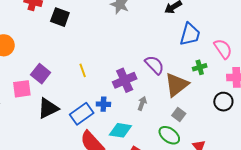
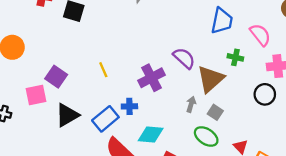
green cross: (200, 67) -> (235, 57), turned 32
gray arrow: (142, 103) -> (191, 104), moved

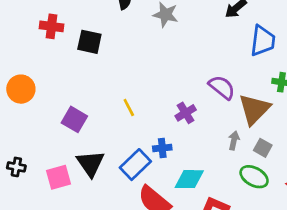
purple cross: (152, 78) -> (186, 113), size x0.7
pink square: (36, 95) -> (58, 177), moved
black triangle: (67, 115) -> (90, 163), turned -30

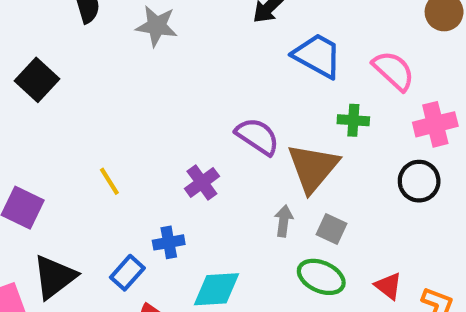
blue trapezoid: (263, 41) -> (317, 56), turned -64
black square: (89, 42) -> (37, 80), turned 35
black triangle: (90, 163) -> (54, 277), turned 32
blue rectangle: (135, 165) -> (127, 273), size x0.7

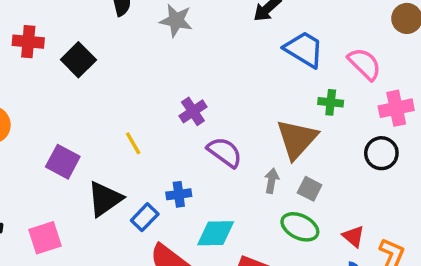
purple semicircle: (257, 136) -> (225, 152), moved
purple cross: (202, 182) -> (193, 111), moved
black triangle: (54, 277) -> (105, 199), moved

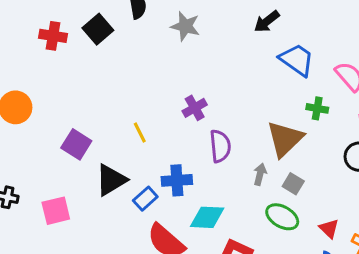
black square: (78, 60) -> (98, 29), moved
purple semicircle: (225, 152) -> (220, 146), turned 44
blue cross: (179, 194) -> (177, 180), size x1.4

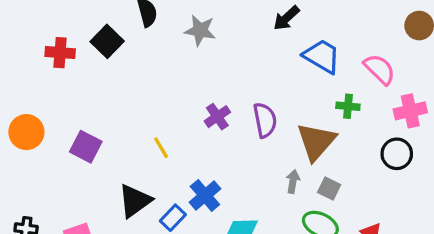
purple square: (76, 144) -> (86, 147), moved
purple semicircle: (220, 146) -> (265, 120), moved
blue cross: (177, 180) -> (205, 196), turned -32

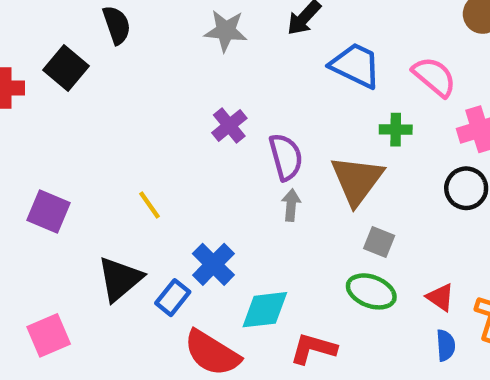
gray star: (200, 30) -> (226, 31), moved
purple cross: (217, 117) -> (229, 125), moved
gray arrow: (293, 181) -> (291, 205), moved

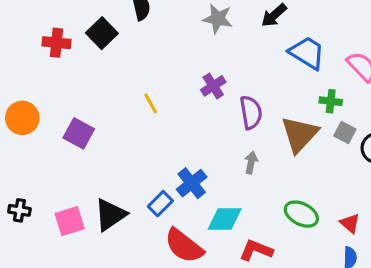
yellow line: (149, 205) -> (151, 103), moved
gray arrow: (291, 205) -> (251, 163), moved
gray square: (379, 242) -> (345, 132), moved
black triangle: (120, 279) -> (110, 215), moved

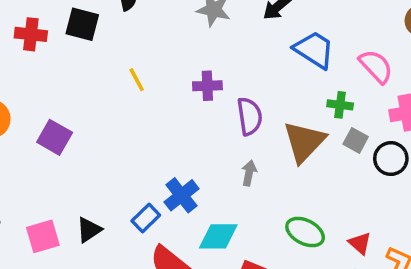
black square: (102, 33) -> (82, 24), turned -32
purple cross: (213, 86) -> (207, 86), turned 30
yellow line: (151, 103) -> (137, 80), moved
black triangle: (110, 215) -> (89, 230), size x0.7

